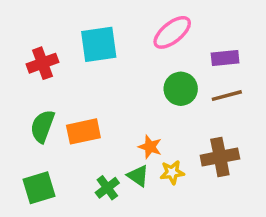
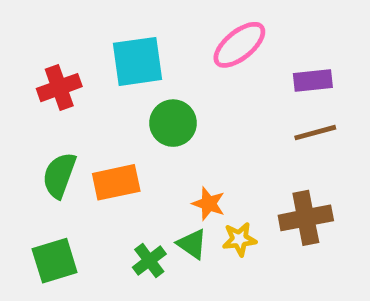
green circle: (181, 89) -> (173, 123), moved

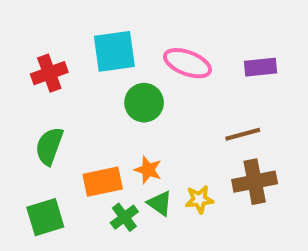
pink ellipse: (239, 45) -> (187, 63), moved, turned 60
brown line: (315, 133) -> (243, 134), moved
orange rectangle: (116, 182) -> (103, 182), moved
orange star: (209, 204) -> (148, 170), moved

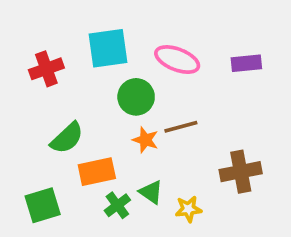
brown line: (243, 134) -> (181, 127), moved
green semicircle: (49, 146) -> (67, 138), moved, turned -153
orange star: (148, 170) -> (145, 140), moved
yellow star: (199, 199) -> (188, 209), moved

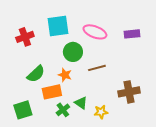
orange star: (145, 140) -> (65, 75), moved

